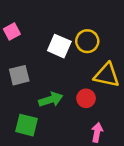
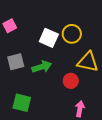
green arrow: (51, 100) -> (42, 67), moved

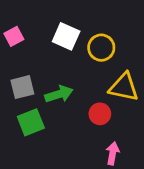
white square: (49, 38) -> (66, 36), moved
green square: (22, 103) -> (31, 122), moved, turned -36

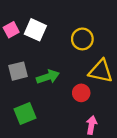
white square: (66, 36) -> (35, 30), moved
green square: (31, 122) -> (25, 114), moved

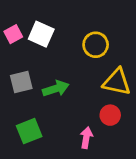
red circle: (81, 93) -> (110, 115), moved
pink arrow: (92, 125) -> (86, 138), moved

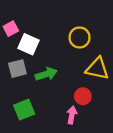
white square: (41, 34) -> (29, 44), moved
red circle: (110, 115) -> (83, 96), moved

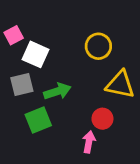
green square: (24, 110) -> (38, 120), moved

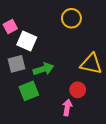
yellow circle: (98, 46) -> (71, 18), moved

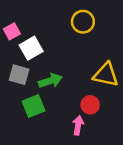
white square: (27, 41) -> (31, 48), turned 36
gray square: (16, 64) -> (19, 75), turned 30

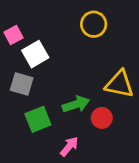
green arrow: (50, 81) -> (76, 104), moved
pink arrow: (78, 125) -> (69, 146), moved, turned 30

